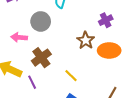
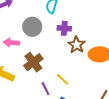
purple cross: (106, 20) -> (64, 28), moved, turned 32
purple line: (32, 82) -> (46, 89), moved

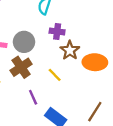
gray circle: (32, 27) -> (24, 42), moved
yellow line: (63, 79) -> (55, 75), moved

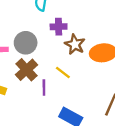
purple line: (33, 97) -> (44, 88), moved, turned 32

